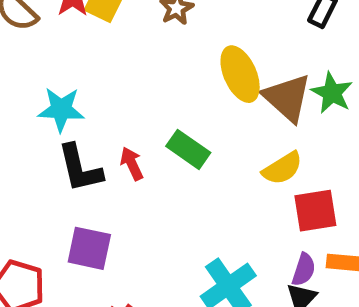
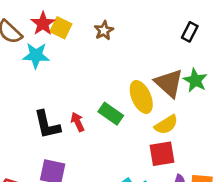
yellow ellipse: (240, 74) -> (141, 97), moved
cyan star: (61, 109) -> (36, 55), moved
red square: (315, 211) -> (162, 154), moved

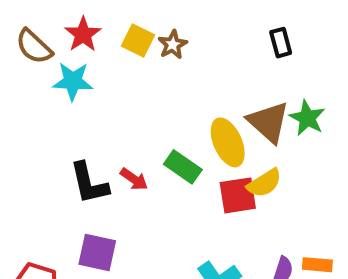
yellow square: (61, 28) -> (138, 40), moved
black rectangle: (190, 32) -> (281, 43), moved, turned -42
red arrow: (77, 122) -> (134, 179), turned 150
red square: (162, 154) -> (238, 195), moved

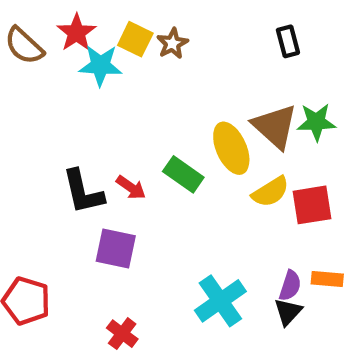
cyan star: (73, 81) -> (100, 65), moved
green star: (307, 118) -> (316, 122), turned -30
red square: (238, 195) -> (312, 205), moved
purple square: (97, 252) -> (116, 249), moved

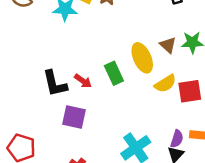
brown triangle: (275, 126) -> (168, 45), size x0.6
green rectangle: (183, 174) -> (114, 73), turned 30

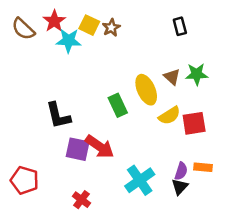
red arrow: (83, 81) -> (100, 147), moved, size x1.6

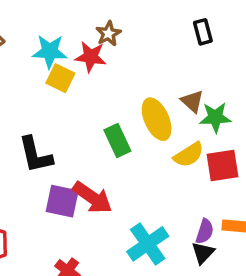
red star: (54, 21) -> (91, 57), moved, turned -30
yellow square: (89, 25) -> (60, 78), moved
green star: (197, 74) -> (215, 117), moved

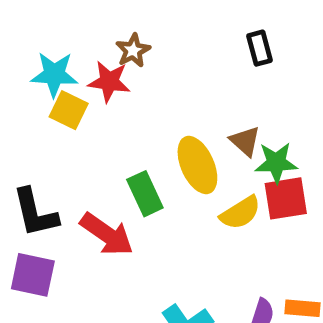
red square: (223, 165) -> (286, 198), moved
red arrow: (92, 198) -> (107, 234), moved
purple square: (62, 201) -> (33, 275), moved

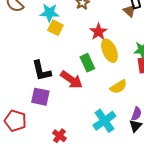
red star: (109, 82) -> (98, 32), moved, turned 30
brown triangle: (245, 141) -> (129, 11), moved
yellow semicircle: (240, 213) -> (118, 87), moved

